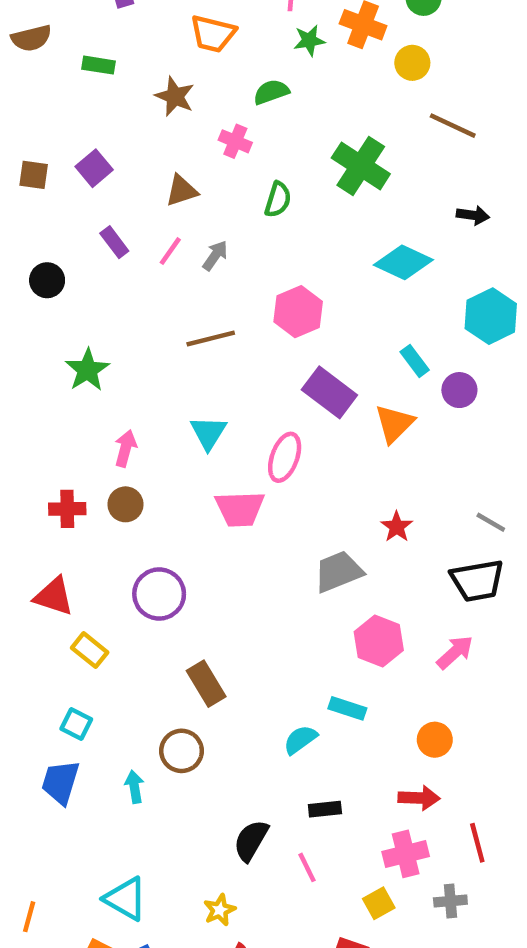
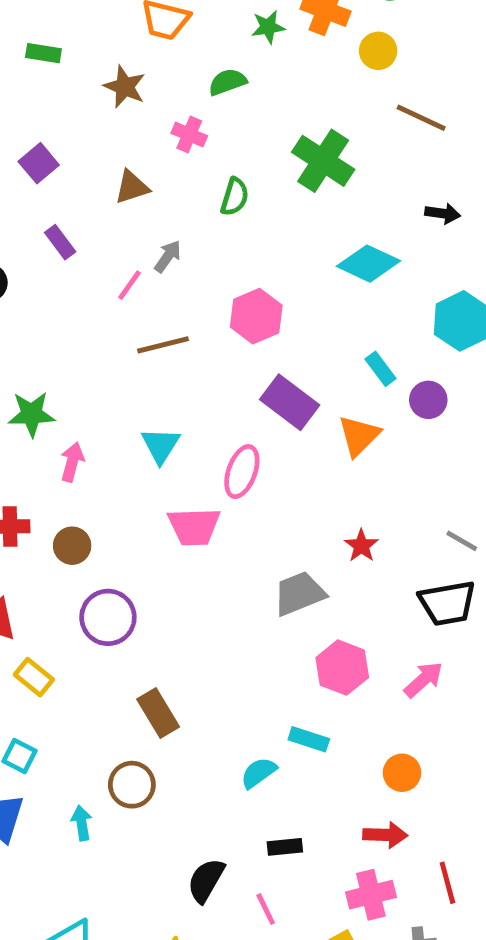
pink line: (170, 251) -> (129, 285), moved
green star: (87, 370) -> (31, 414), moved, turned 30
brown circle: (125, 504) -> (72, 546), moved

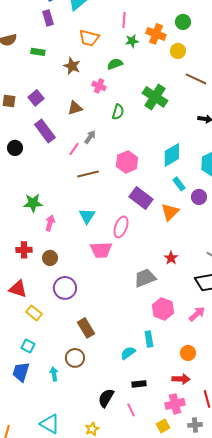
purple rectangle: (60, 242) -> (45, 131), size x1.6
cyan diamond: (369, 264) -> (172, 155), moved, turned -55
cyan rectangle: (309, 739) -> (149, 339), turned 63

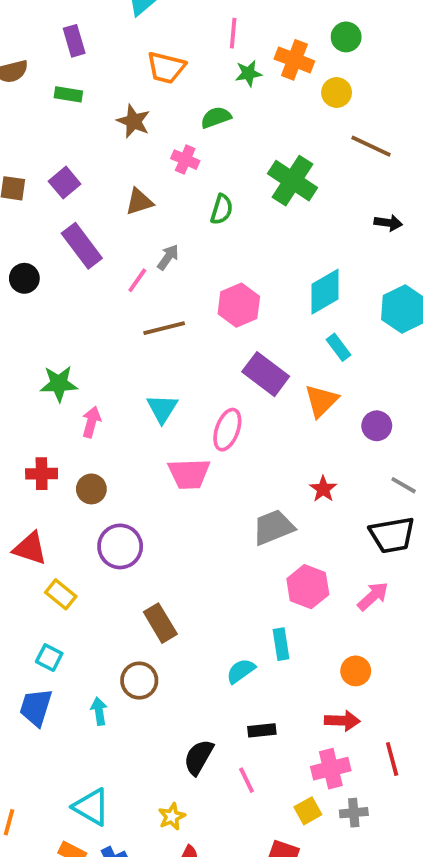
purple rectangle: (48, 18) -> (74, 41), moved
purple circle: (199, 197) -> (377, 426), moved
gray cross: (195, 425) -> (354, 813), moved

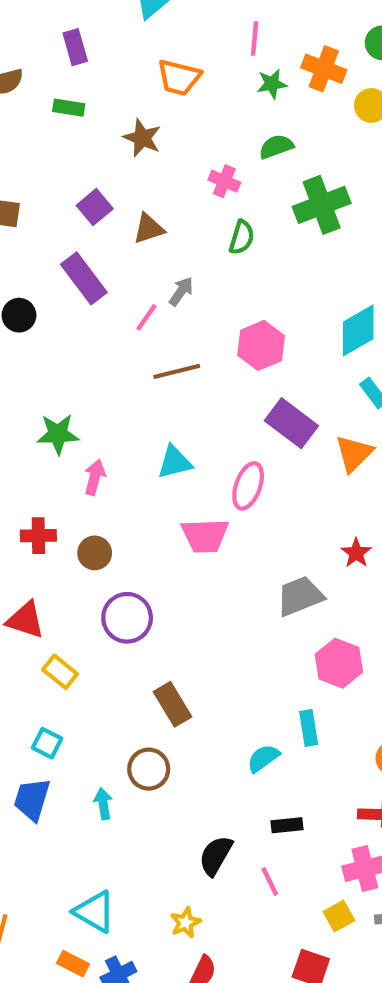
green semicircle: (216, 117) -> (276, 147), moved
pink cross: (185, 160) -> (224, 181), moved
green cross: (292, 181) -> (322, 205), turned 36
purple square: (65, 183) -> (95, 207), moved
cyan triangle: (162, 409) -> (175, 462), turned 44

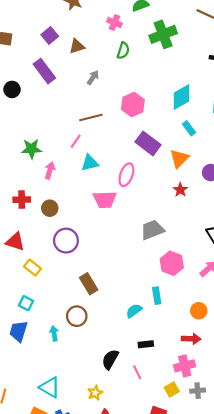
pink line: (147, 317) -> (76, 141), moved
red star: (356, 553) -> (180, 190), moved

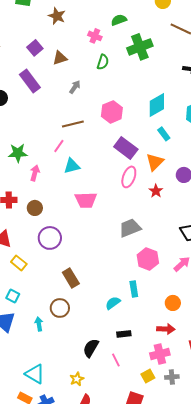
pink ellipse: (126, 175) -> (129, 177), moved

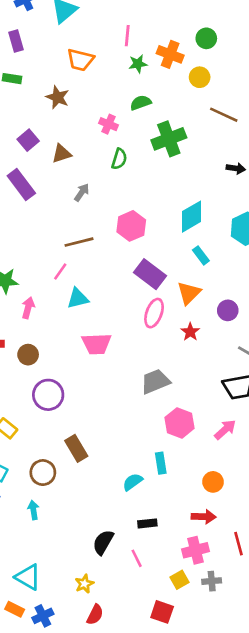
brown circle: (60, 308) -> (43, 473), moved

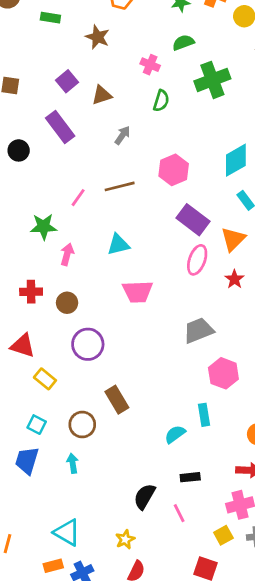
pink line: (60, 272) -> (78, 198), moved
orange rectangle: (15, 609) -> (53, 566), turned -42

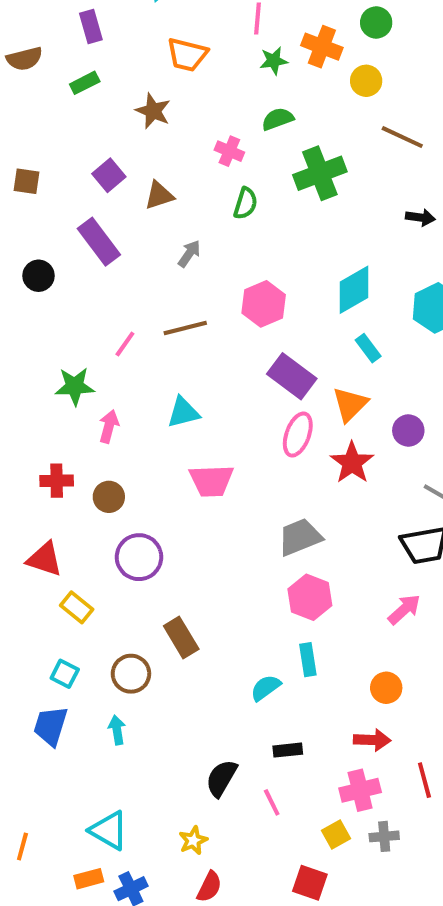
green rectangle: (50, 18) -> (85, 83), turned -36
red star: (235, 279) -> (352, 463), size x1.5
pink hexagon: (223, 373) -> (310, 597), moved

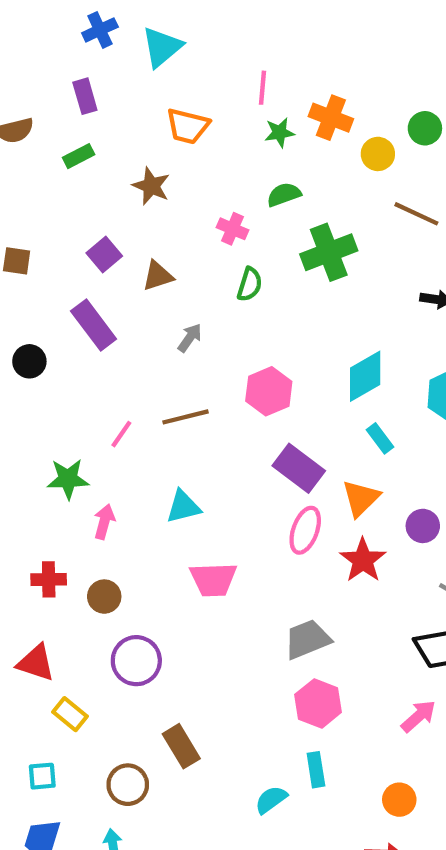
green circle: (376, 23) -> (425, 128), moved
cyan square: (65, 674) -> (42, 776), moved, turned -32

